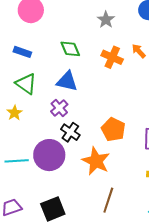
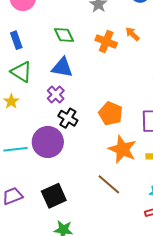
blue rectangle: (22, 52) -> (16, 40), turned 54
orange star: (96, 161) -> (122, 149), moved
brown line: (108, 200) -> (109, 184), turned -65

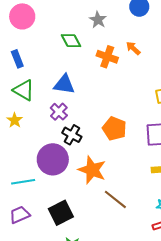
green diamond: (64, 35) -> (71, 41), moved
cyan line: (15, 149) -> (23, 182), moved
orange star: (122, 149) -> (92, 170), moved

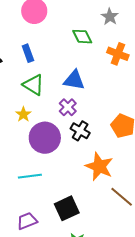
purple circle: (53, 159) -> (45, 138), moved
purple trapezoid: (20, 215) -> (27, 221), moved

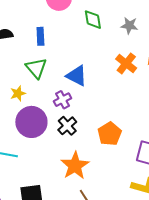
gray star: (110, 17) -> (129, 26), turned 30
green diamond: (82, 37) -> (93, 20), moved

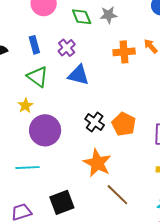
gray star: (129, 26) -> (109, 15), moved
orange cross: (126, 64) -> (124, 52), turned -30
purple cross: (62, 100) -> (67, 48), moved
black cross: (67, 126) -> (95, 122), moved

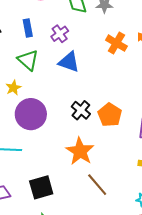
orange cross: (124, 52) -> (116, 43), turned 30

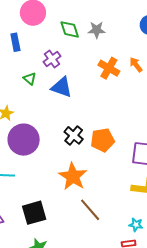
blue rectangle: (28, 28) -> (15, 42), moved
green triangle: (28, 60) -> (30, 79), moved, size x0.6
orange pentagon: (110, 115) -> (103, 140), turned 30

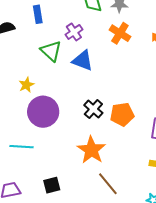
orange cross: (109, 68) -> (120, 33), moved
green triangle: (30, 79) -> (51, 51), size x1.6
black square: (34, 213) -> (52, 185), size x0.7

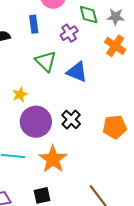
purple cross: (74, 32) -> (69, 33), moved
black cross: (93, 109) -> (71, 120), moved
orange star: (91, 150) -> (53, 159), moved

